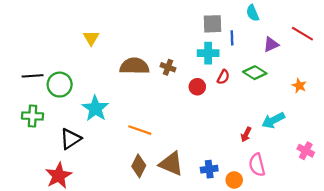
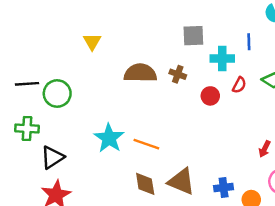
gray square: (212, 24) -> (193, 36), moved
cyan star: (95, 108) -> (109, 138), moved
black triangle: (70, 139) -> (52, 157), moved
brown diamond: (139, 166) -> (145, 184), turned -35

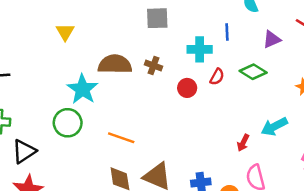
gray square: (193, 36) -> (157, 18), moved
green circle: (57, 94) -> (68, 123), moved
cyan star: (109, 138) -> (83, 89), moved

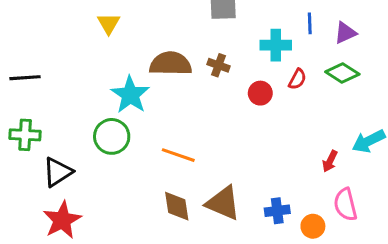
purple triangle: (272, 39) -> (345, 33), moved

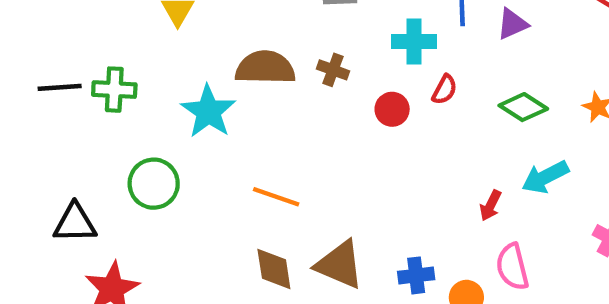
green diamond: (342, 73) -> (523, 107), moved
green cross: (25, 135) -> (114, 90), moved
green circle: (112, 136) -> (154, 184), moved
black triangle: (58, 172) -> (75, 223), moved, turned 32

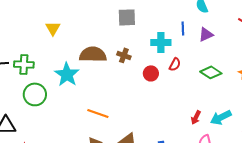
cyan arrow: (545, 177) -> (221, 117), moved
green circle: (154, 184) -> (35, 94), moved

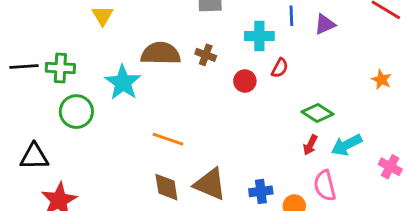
green diamond: (211, 72) -> (318, 113), moved

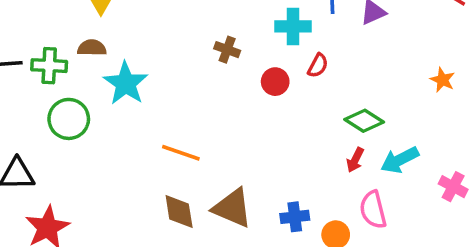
brown semicircle: (161, 53) -> (92, 48), moved, size x0.6

